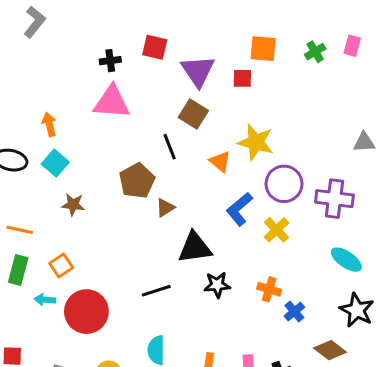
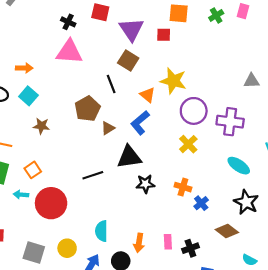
black cross: (110, 61) -> (68, 22), turned 32
orange arrow: (49, 124) -> (24, 68), turned 105
blue L-shape: (239, 209) -> (140, 123), moved
black line: (156, 291) -> (93, 175), moved

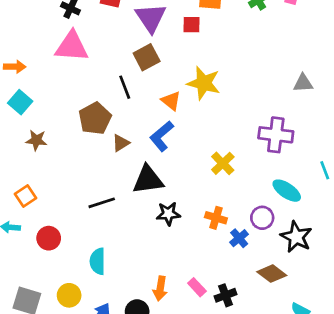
brown square: (128, 61) -> (147, 57), turned 30
purple circle: (194, 111) -> (262, 218), moved, size x0.7
red circle: (51, 203) -> (49, 238), size x0.6
cyan semicircle: (101, 231) -> (98, 261), moved
pink rectangle: (168, 242) -> (197, 287), turned -40

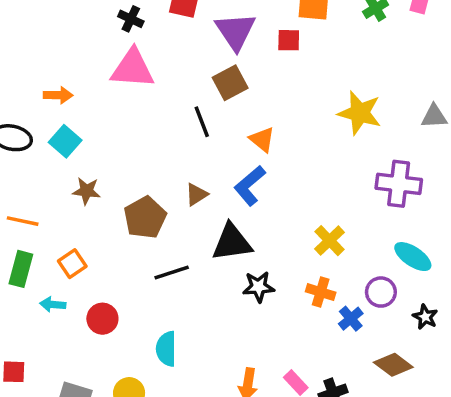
yellow star: (204, 83) -> (360, 113), moved
brown pentagon: (95, 118) -> (145, 218), moved
yellow cross: (223, 163) -> (329, 241), moved
black star: (296, 237) -> (425, 317), size x0.6

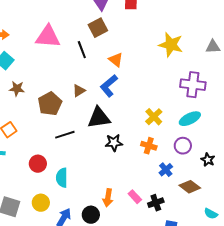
pink triangle: (133, 69) -> (48, 37), moved
cyan ellipse: (413, 257) -> (190, 119), moved, turned -60
red circle: (102, 319) -> (38, 164), moved
blue cross: (351, 319) -> (166, 170), moved

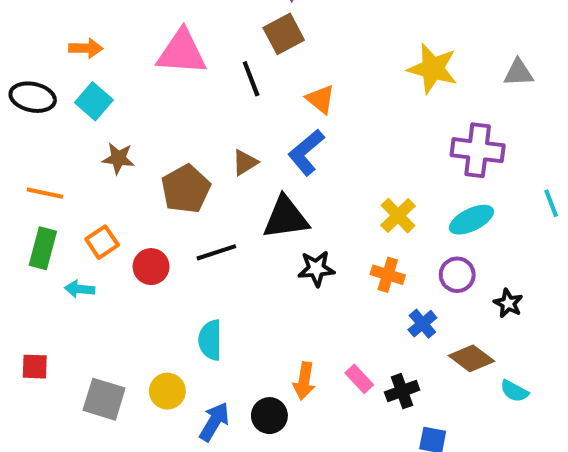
red circle: (38, 164) -> (151, 267), moved
cyan semicircle: (211, 214) -> (514, 391), moved

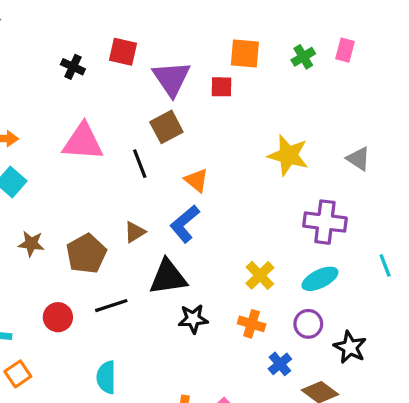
gray triangle: (518, 73) -> (358, 159), turned 36
brown star: (118, 158) -> (31, 244), moved
orange square: (102, 242) -> (18, 374), moved
black star: (508, 303) -> (350, 347), size x1.4

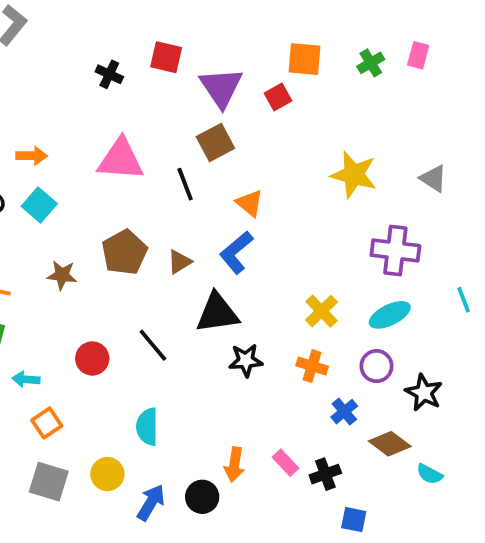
red square: (221, 87) -> (278, 97), turned -30
brown pentagon: (86, 254) -> (124, 252), moved
black line: (111, 306) -> (153, 345), turned 68

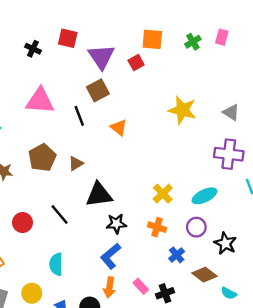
purple cross: (395, 250) -> (229, 154), moved
blue L-shape: (236, 252) -> (111, 256), moved

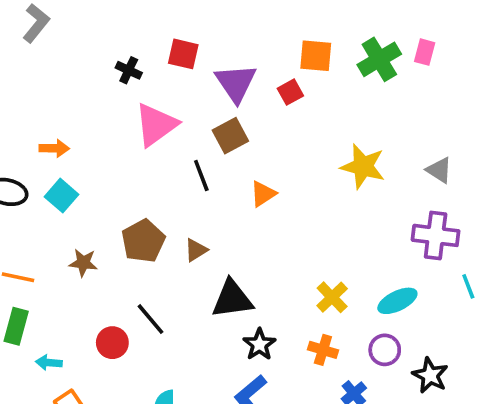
green cross: (193, 42) -> (379, 59), size x1.6
pink triangle: (40, 101) -> (156, 125), moved, turned -40
orange triangle: (119, 127) -> (263, 194), turned 48
black line: (60, 214) -> (150, 319), moved
black star: (116, 224) -> (259, 344), turned -30

